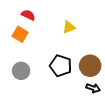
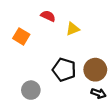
red semicircle: (28, 15) -> (48, 16), moved
gray circle: (21, 71) -> (31, 90), moved

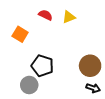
yellow triangle: (73, 29) -> (69, 17), moved
black pentagon: (64, 70) -> (42, 66), moved

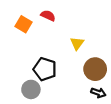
yellow triangle: (69, 17) -> (77, 43), moved, turned -32
orange square: (20, 34) -> (23, 24), moved

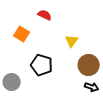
orange square: (23, 24) -> (22, 34), moved
gray circle: (31, 89) -> (12, 82), moved

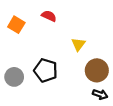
orange square: (22, 34) -> (16, 25), moved
gray circle: (12, 82) -> (14, 77), moved

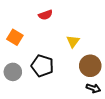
red semicircle: (49, 16) -> (45, 15), turned 136
orange square: (16, 25) -> (15, 37), moved

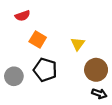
red semicircle: (45, 15) -> (23, 16), moved
orange square: (15, 37) -> (38, 40), moved

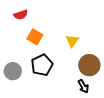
black pentagon: (45, 70) -> (42, 65), turned 30
black arrow: (99, 94) -> (83, 86), moved, turned 40

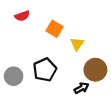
orange square: (35, 37) -> (54, 29), moved
black arrow: (83, 86) -> (81, 88), moved, turned -88

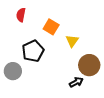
red semicircle: (22, 16) -> (21, 15), turned 120
black pentagon: (45, 70) -> (33, 51), moved

